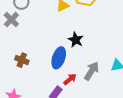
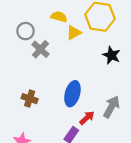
gray cross: (11, 20) -> (40, 49), moved
black star: (76, 40) -> (111, 55), moved

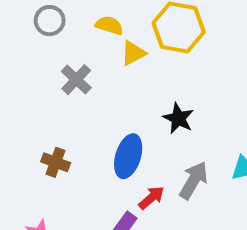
gray circle: (26, 31) -> (50, 21), moved
black star: (111, 55) -> (178, 118), moved

